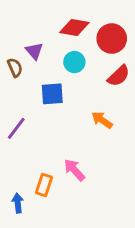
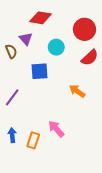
red diamond: (74, 27) -> (41, 18), moved
blue arrow: (18, 203) -> (12, 135), moved

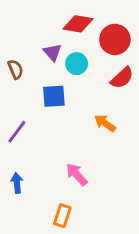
red diamond: (41, 18) -> (78, 24), moved
purple triangle: (26, 39) -> (52, 52), moved
orange rectangle: (33, 140) -> (62, 216), moved

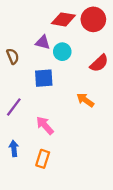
red circle: (115, 39) -> (93, 19), moved
purple triangle: (52, 52) -> (43, 42), turned -35
pink arrow: (77, 174) -> (45, 125), moved
orange rectangle: (62, 216) -> (43, 159), moved

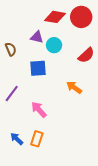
blue arrow: (14, 148) -> (17, 139), moved, turned -40

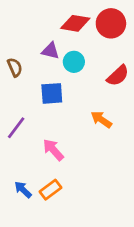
orange rectangle: (37, 139) -> (50, 190), turned 35

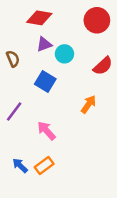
red diamond: (75, 23) -> (39, 18), moved
purple triangle: (50, 51) -> (44, 44), turned -35
blue square: (52, 93) -> (45, 81), turned 35
orange arrow: (101, 120) -> (88, 104), turned 90

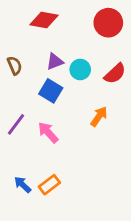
purple triangle: (44, 44) -> (55, 62), moved
cyan circle: (64, 54) -> (80, 70), moved
pink arrow: (46, 131) -> (48, 132), moved

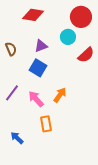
cyan circle: (80, 70) -> (68, 37), moved
orange arrow: (99, 116) -> (60, 95), moved
orange rectangle: (49, 185) -> (46, 124), moved, turned -63

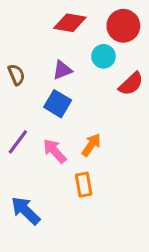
red diamond: (33, 15) -> (70, 23), moved
orange rectangle: (46, 124) -> (84, 185), moved
blue arrow: (17, 138) -> (26, 211), size x1.5

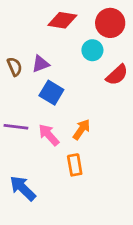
purple triangle: (62, 70) -> (41, 64), moved
purple line: (18, 142) -> (16, 127), turned 60

